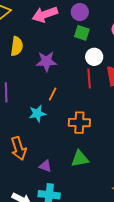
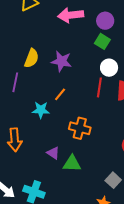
yellow semicircle: (17, 46) -> (32, 58), moved
purple triangle: (45, 166) -> (53, 153), moved

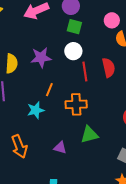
white circle: (109, 68) -> (73, 51), moved
orange cross: (80, 128) -> (76, 104), moved
green triangle: (72, 164) -> (89, 135), moved

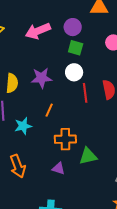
orange cross: (76, 104) -> (65, 139), moved
cyan star: (36, 110) -> (23, 126), moved

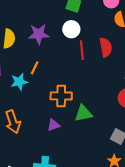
orange line: (49, 110) -> (35, 68), moved
purple triangle: (58, 168) -> (54, 125), turned -40

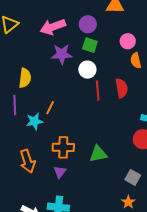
purple star: (39, 34) -> (62, 54), moved
orange cross: (61, 96) -> (63, 147), moved
purple triangle: (54, 125) -> (60, 172), moved, turned -32

